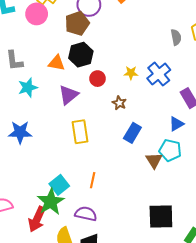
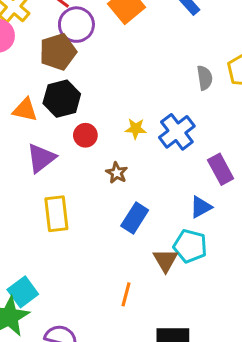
orange line: (93, 180) -> (126, 294), moved

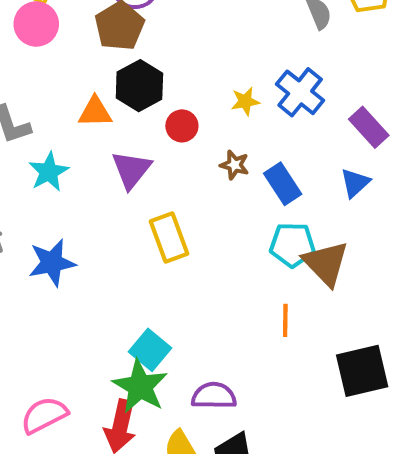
blue rectangle: (135, 218) -> (283, 184), moved, turned -52
cyan pentagon: (190, 246) -> (292, 245), moved
brown triangle: (165, 260) -> (326, 263), size x1.4

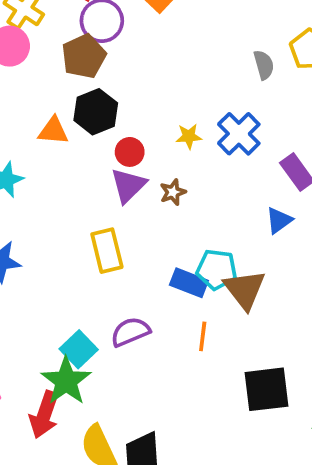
brown star: (235, 165) -> (173, 192), turned 30
purple triangle: (131, 170) -> (128, 185), moved
blue rectangle: (283, 184) -> (189, 283), moved, turned -42
purple semicircle: (214, 396) -> (130, 332), moved, turned -30

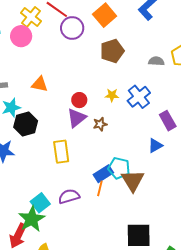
brown pentagon: (84, 56) -> (112, 51), moved
gray semicircle: (264, 65) -> (156, 61), turned -77
black hexagon: (96, 112) -> (26, 124), moved
blue rectangle: (189, 283) -> (103, 174), turned -60
orange line: (203, 336) -> (100, 188), moved

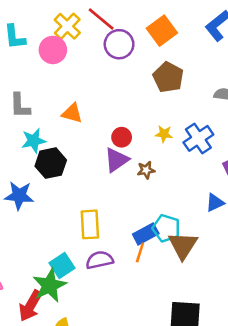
brown pentagon: (112, 51) -> (168, 77), turned -30
yellow rectangle: (61, 152) -> (90, 224), moved

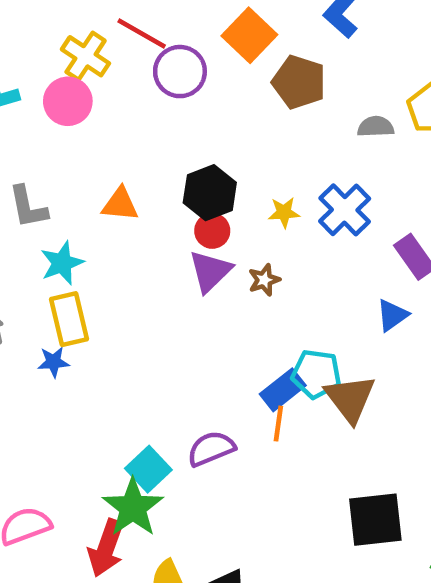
brown pentagon: (168, 77) -> (299, 82), moved
black hexagon: (51, 163) -> (210, 193), moved
blue star: (19, 196) -> (53, 362), size x0.6
yellow rectangle: (90, 224) -> (69, 319), moved

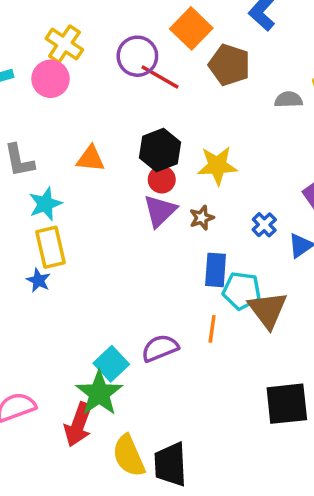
red line: (142, 34) -> (160, 77), moved
blue cross: (345, 210) -> (264, 225), moved, size x0.6
yellow star: (284, 212) -> (217, 166), size x1.6
blue star: (53, 362) -> (38, 280), turned 30
blue rectangle: (283, 390) -> (216, 270), moved, turned -48

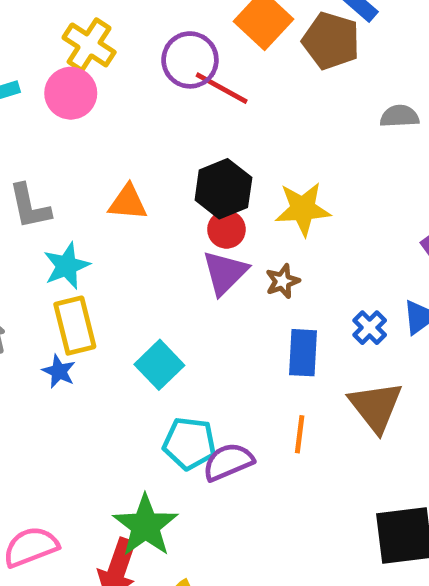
brown pentagon: (229, 65) -> (331, 41), moved
blue cross: (264, 225) -> (370, 328), moved
cyan pentagon: (242, 291) -> (189, 443), moved
cyan square: (111, 364) -> (159, 365), moved

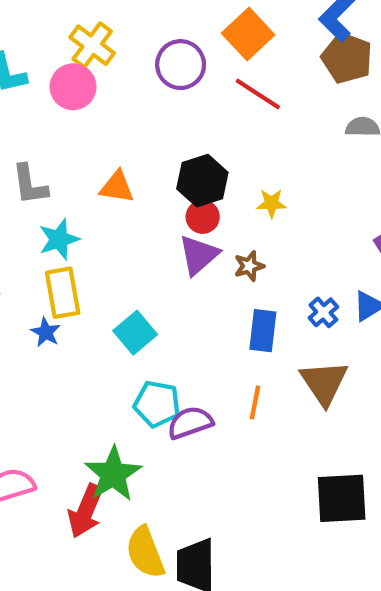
brown pentagon: (331, 41) -> (347, 58), moved
red line: (222, 88) -> (258, 94), moved
yellow star: (303, 209) -> (271, 203), size x0.6

